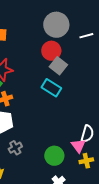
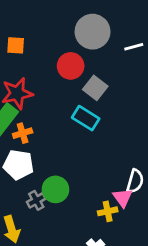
red circle: (51, 51) -> (71, 66), moved
green circle: (54, 156) -> (55, 189), moved
yellow cross: (86, 161) -> (108, 211), moved

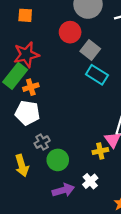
cyan rectangle: (86, 118) -> (97, 75), moved
green circle: (55, 189) -> (58, 160), moved

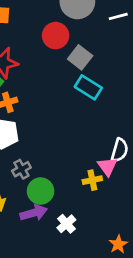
white cross: (90, 181) -> (66, 224), moved
purple arrow: (63, 190) -> (34, 213), moved

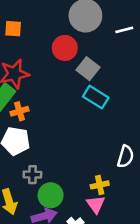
pink triangle: (107, 166) -> (96, 204), moved
gray cross: (21, 169) -> (32, 175), turned 30

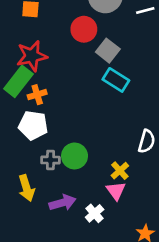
yellow cross: (100, 185) -> (120, 171), turned -30
green circle: (51, 195) -> (75, 156), moved

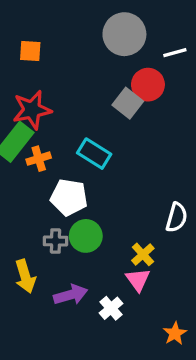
red circle: (84, 29) -> (148, 85), moved
cyan rectangle: (116, 80) -> (94, 154), moved
white pentagon: (33, 125) -> (69, 197), moved

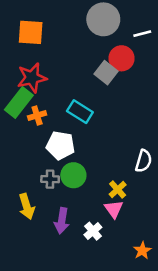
orange square: (30, 51) -> (31, 32), size x1.5
purple arrow: (71, 295) -> (62, 221), turned 115

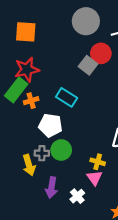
yellow cross: (118, 190) -> (98, 162), turned -32
yellow arrow: (27, 206) -> (29, 165), moved

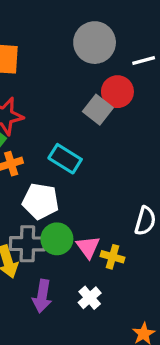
gray cross: (42, 153) -> (27, 244), size x1.5
pink triangle: (94, 178) -> (88, 247), moved
white cross: (77, 196) -> (90, 298), moved

